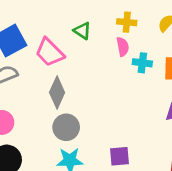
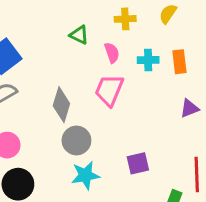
pink semicircle: (123, 47) -> (112, 53), moved
pink trapezoid: (50, 52) -> (109, 90), moved, turned 76

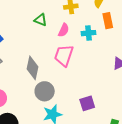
pink semicircle: (112, 53) -> (64, 30), turned 48
orange rectangle: (179, 62) -> (108, 21), moved

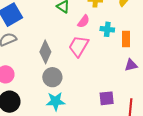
orange rectangle: (108, 21) -> (126, 39), moved
purple square: (87, 103) -> (107, 98), moved

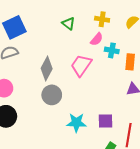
pink semicircle: (84, 21) -> (97, 39), moved
cyan star: (55, 101) -> (76, 123), moved

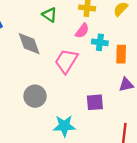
gray diamond: (47, 68) -> (29, 44), moved, turned -45
purple square: (105, 121) -> (95, 102), moved

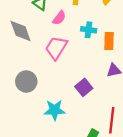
pink semicircle: (82, 31) -> (59, 18), moved
purple square: (95, 102) -> (84, 87), turned -35

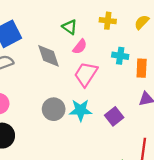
pink semicircle: (59, 18) -> (80, 47), moved
cyan star: (55, 110) -> (81, 110), moved

